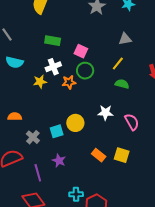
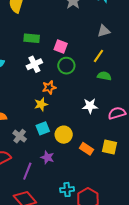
yellow star: (40, 82) -> (41, 104), moved
orange star: (69, 82) -> (49, 87), moved
pink semicircle: (132, 122) -> (117, 113), turned -72
yellow circle: (75, 123) -> (64, 135), moved
purple line: (38, 173) -> (27, 171), turned 42

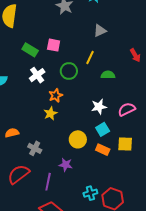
green rectangle: (32, 38) -> (30, 50), turned 35
pink square: (61, 47) -> (54, 45), moved
yellow line: (98, 56) -> (90, 57), moved
cyan square: (43, 128) -> (103, 129), moved

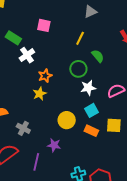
green rectangle: (30, 50) -> (13, 38), moved
green circle: (69, 71) -> (78, 69), moved
green semicircle: (108, 75) -> (98, 56), turned 48

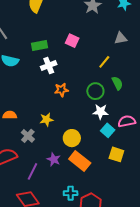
green rectangle: (13, 38) -> (40, 46), turned -56
yellow star: (40, 94) -> (46, 120), moved
cyan square: (91, 110) -> (108, 130), moved, turned -32
orange rectangle: (91, 131) -> (80, 161), moved, size x1.5

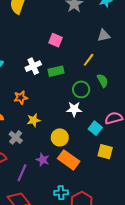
green rectangle: (40, 46) -> (56, 71), moved
orange star: (61, 90) -> (21, 98), moved
white star: (100, 112) -> (74, 109), moved

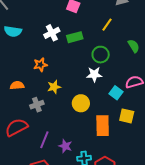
green semicircle: (103, 81) -> (134, 46), moved
gray cross: (16, 137) -> (37, 105), turned 32
purple star: (43, 160) -> (65, 146), moved
orange rectangle: (69, 160) -> (103, 126), moved, turned 55

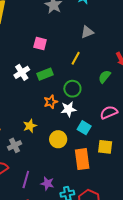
green semicircle: (134, 46) -> (104, 77), turned -104
orange star: (40, 65) -> (51, 102), moved
cyan square: (116, 93) -> (84, 128), moved

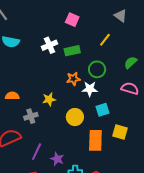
gray triangle: (87, 32) -> (121, 16), turned 48
pink semicircle: (109, 112) -> (130, 88), moved, turned 30
cyan square: (84, 128) -> (102, 110), turned 32

